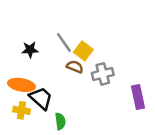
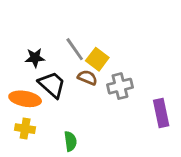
black trapezoid: (41, 98) -> (52, 85), moved

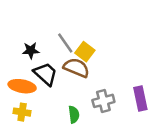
brown semicircle: (87, 78) -> (76, 68), size x1.5
gray cross: (120, 86) -> (103, 101), moved
green semicircle: (70, 141) -> (74, 115), moved

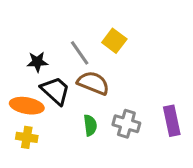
yellow square: (85, 52) -> (114, 41), moved
gray cross: (103, 101) -> (126, 124), turned 30
green semicircle: (74, 115) -> (90, 125), moved

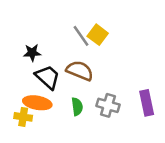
gray line: (80, 53) -> (81, 36), moved
orange ellipse: (27, 106) -> (37, 103), moved

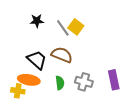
black star: (32, 53) -> (37, 21), moved

